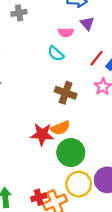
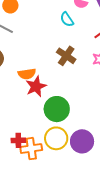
orange semicircle: (60, 128) -> (27, 74), moved
red star: (42, 134) -> (36, 86), turned 30

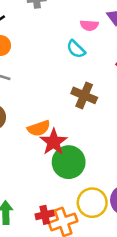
green circle: (57, 109) -> (69, 162), moved

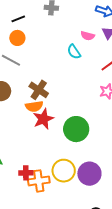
brown cross: (84, 95) -> (39, 90), moved
green circle: (69, 162) -> (76, 129), moved

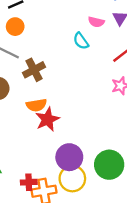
brown cross: (39, 90) -> (34, 70), moved, turned 30
green circle: (76, 129) -> (109, 165), moved
purple circle: (89, 174) -> (69, 157), moved

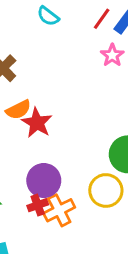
purple circle: (69, 157) -> (44, 180), moved
yellow circle: (72, 179) -> (106, 190), moved

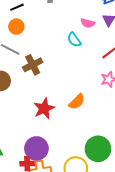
orange semicircle: (18, 110) -> (77, 102), moved, turned -36

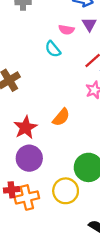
purple circle: (36, 148) -> (29, 158), moved

